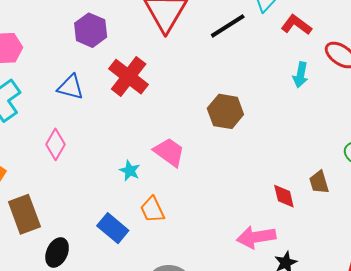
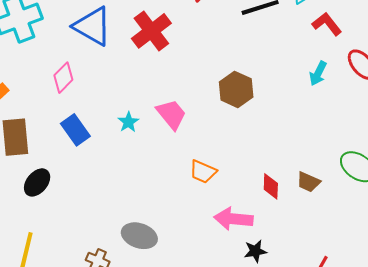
blue triangle: (70, 87) -> (93, 26), size x1.5
brown trapezoid: (319, 182) -> (308, 182), turned -65
orange trapezoid: (152, 210) -> (203, 172), moved, turned -56
blue rectangle: (113, 228) -> (75, 130), moved

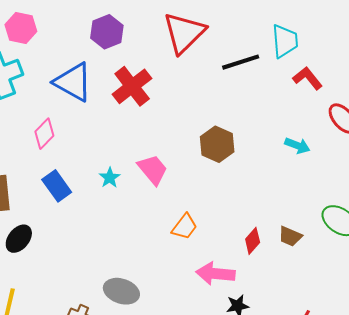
cyan arrow: (318, 73) -> (297, 146), moved, turned -95
orange trapezoid: (203, 172) -> (185, 227), turned -76
red diamond: (271, 186) -> (253, 241), turned 40

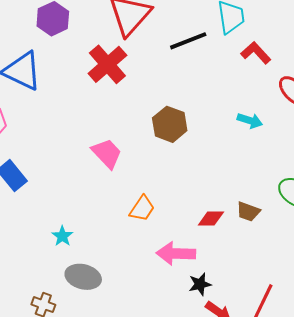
red cross: (132, 86) -> (107, 64), moved
cyan star: (110, 178) -> (62, 236), moved
red diamond: (253, 241) -> (211, 219), turned 52

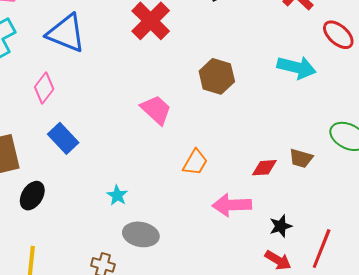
cyan arrow: (250, 121) -> (297, 67), size x1.5
black star: (200, 284) -> (281, 226), moved

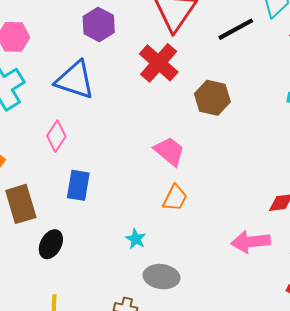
brown hexagon: (217, 76) -> (212, 98), moved
blue rectangle: (63, 138) -> (78, 185), turned 56
orange trapezoid: (195, 162) -> (175, 198), moved

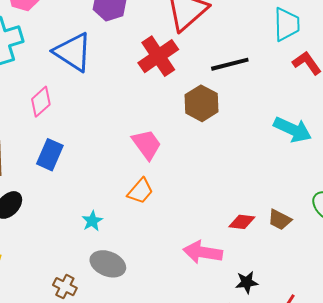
black line: (236, 29) -> (230, 64), moved

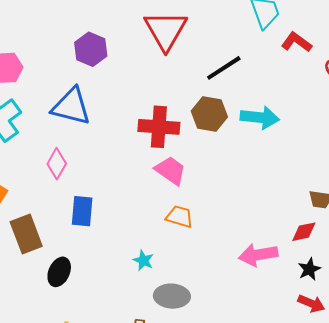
red cross: (158, 56) -> (159, 127), moved, turned -33
cyan arrow: (293, 130) -> (260, 117), moved
orange trapezoid: (140, 191) -> (180, 217), turned -96
red diamond: (242, 222) -> (304, 232), moved

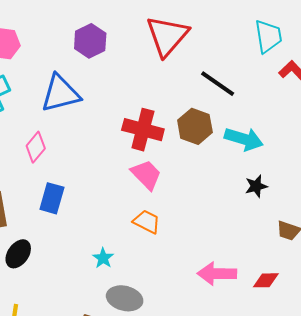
black line: (224, 68) -> (218, 84), turned 57
blue triangle: (71, 106) -> (60, 93), turned -39
red diamond: (304, 232) -> (266, 280), moved
black star: (309, 269) -> (256, 186), moved

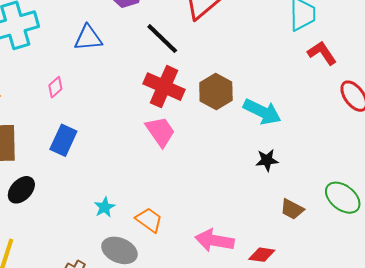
black line: (218, 84) -> (162, 39), moved
blue triangle: (60, 93) -> (88, 38), size x0.7
pink diamond: (36, 147) -> (55, 87), size x0.7
orange trapezoid: (147, 222) -> (149, 220), moved

